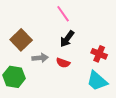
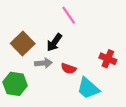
black arrow: (67, 39) -> (54, 42), moved
cyan trapezoid: (97, 81) -> (88, 88), moved

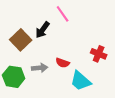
black arrow: (54, 42) -> (43, 30), moved
gray arrow: (43, 63) -> (40, 68), moved

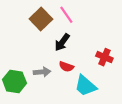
black arrow: (43, 30) -> (62, 42), moved
brown square: (21, 40) -> (41, 19), moved

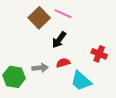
pink line: (66, 15) -> (63, 14), turned -30
red semicircle: (66, 67) -> (63, 63), turned 144

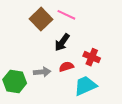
red cross: (99, 54) -> (92, 57), moved
cyan trapezoid: (81, 81) -> (85, 86), turned 115

